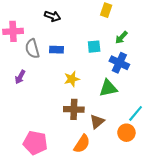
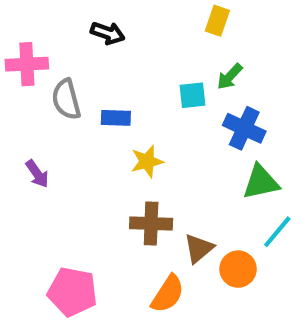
green arrow: (121, 37) -> (230, 77), moved
blue rectangle: (57, 50) -> (116, 118), moved
purple arrow: (20, 77) -> (37, 174), moved, turned -64
green triangle: (108, 88) -> (261, 182), moved
orange circle: (126, 133) -> (238, 269), moved

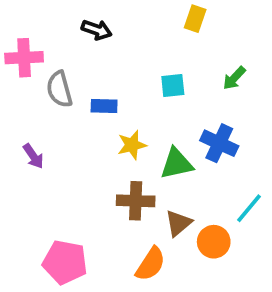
green arrow: (230, 77) -> (234, 78), moved
blue cross: (244, 128) -> (219, 143), moved
green triangle: (261, 182) -> (177, 164), moved

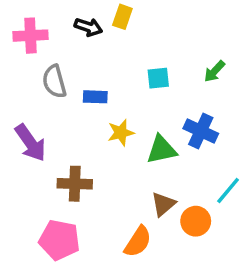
yellow rectangle: (195, 19) -> (122, 17), moved
pink cross: (24, 58) -> (30, 36), moved
purple arrow: (33, 156) -> (30, 143), size x1.6
brown cross: (136, 201) -> (75, 184), moved

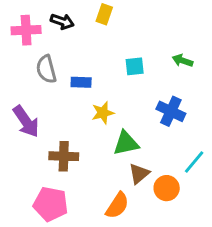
black arrow: (88, 27) -> (62, 21), moved
green arrow: (214, 71) -> (182, 61), turned 66
green triangle: (162, 150) -> (126, 143), moved

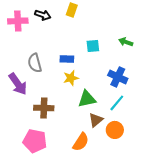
gray semicircle: (46, 69) -> (35, 63), moved
blue rectangle: (81, 82) -> (67, 59), moved
cyan line: (194, 162) -> (117, 103), moved

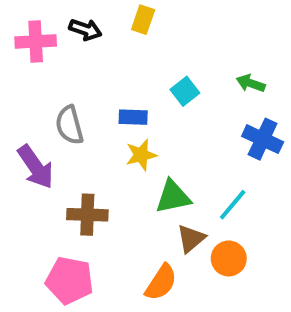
cyan square: (93, 46) -> (185, 91), turned -32
blue cross: (118, 77) -> (263, 139), moved

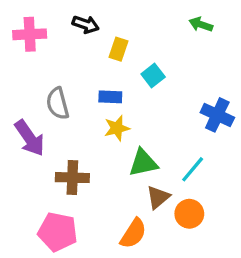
yellow rectangle: (143, 20) -> (119, 49), moved
black arrow: (85, 30) -> (86, 24), moved
green arrow: (251, 83) -> (201, 24), moved

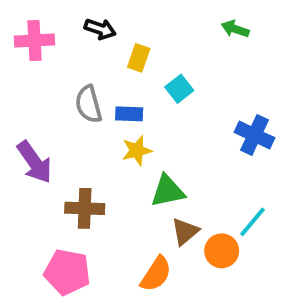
gray semicircle: (58, 103) -> (89, 104), moved
cyan line: (193, 169) -> (253, 222), moved

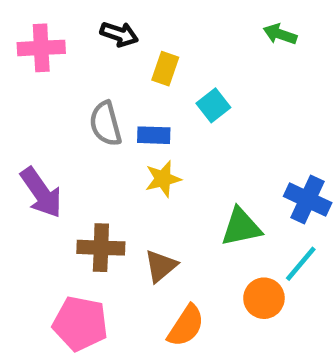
blue cross: (254, 135) -> (308, 199), moved
green triangle: (168, 191) -> (241, 227), moved
brown triangle: (185, 232) -> (161, 266), moved

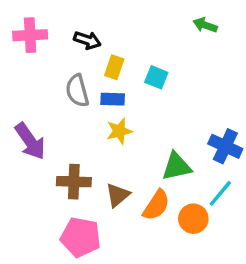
black arrow: (119, 34) -> (87, 40), moved
yellow rectangle: (165, 69) -> (114, 67), moved
cyan square: (213, 105) -> (156, 77), turned -30
pink pentagon: (80, 323) -> (81, 237), moved
orange semicircle: (186, 326) -> (156, 205), moved

